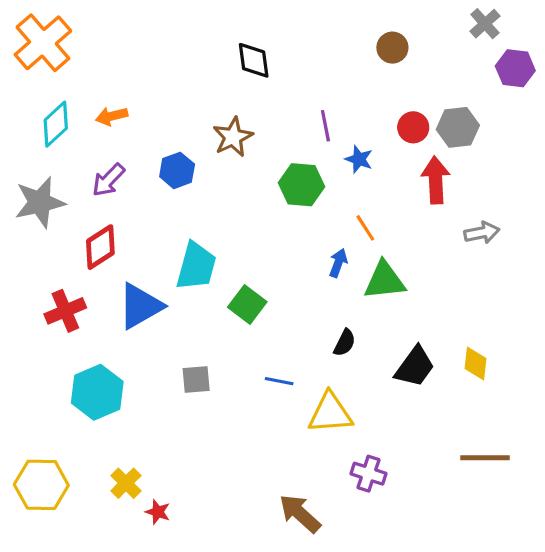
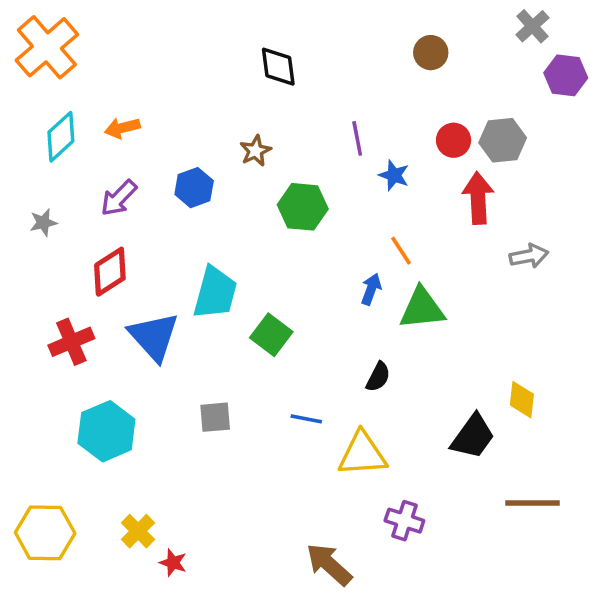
brown star: (233, 137) -> (255, 151), size x0.7
green hexagon: (301, 185) -> (303, 207), moved
gray star: (40, 202) -> (43, 223), size x0.5
blue triangle: (140, 306) -> (154, 337), turned -42
black trapezoid: (415, 367) -> (473, 436), moved

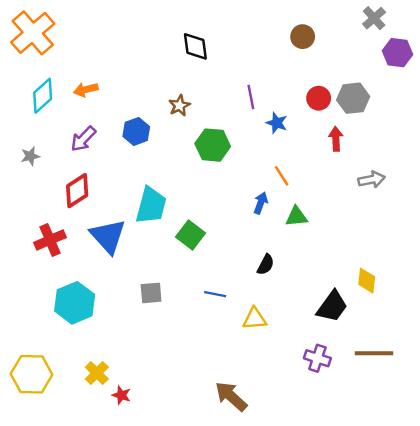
red arrow: (478, 198) -> (336, 139), size x0.7
green triangle: (422, 308) -> (296, 217), size x0.7
yellow triangle: (362, 454) -> (255, 319), size x0.7
purple cross: (404, 521) -> (317, 358), moved

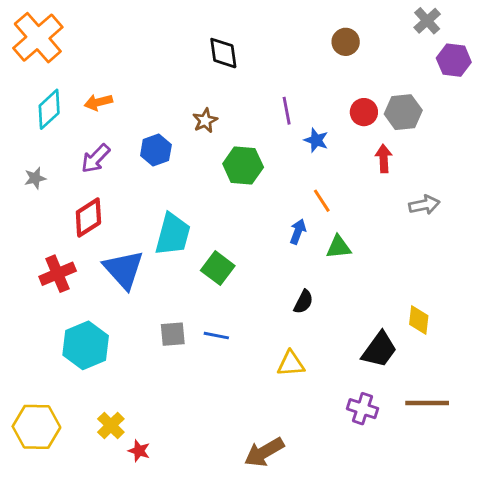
blue line: (215, 294) -> (216, 336), moved
brown arrow: (231, 396) -> (264, 452), turned -72

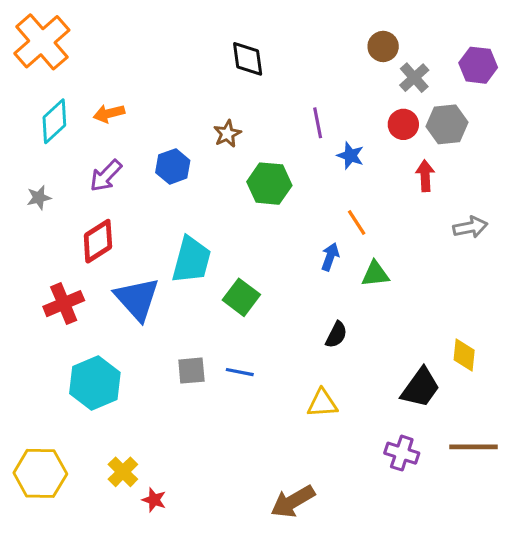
gray cross: (427, 21) -> (414, 78), moved
purple hexagon: (454, 60) -> (478, 65), moved

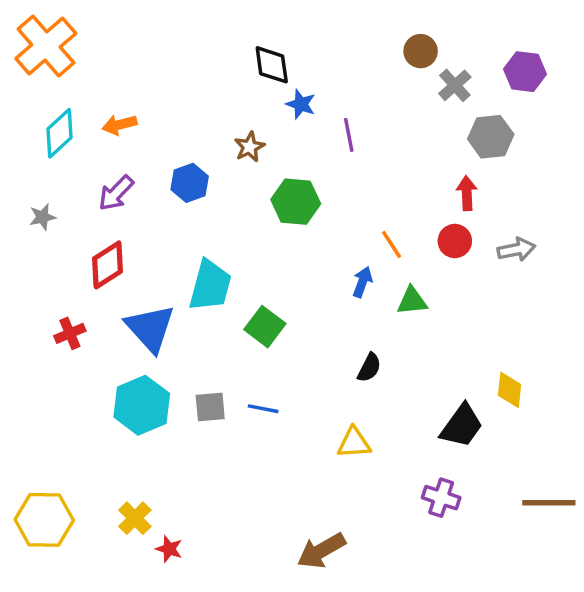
red circle: (403, 124) -> (455, 241), moved
blue star: (350, 156) -> (301, 104), moved
red cross: (64, 304) -> (70, 333), size x0.7
cyan hexagon: (95, 383) -> (142, 405), moved
brown line: (473, 447) -> (549, 503), moved

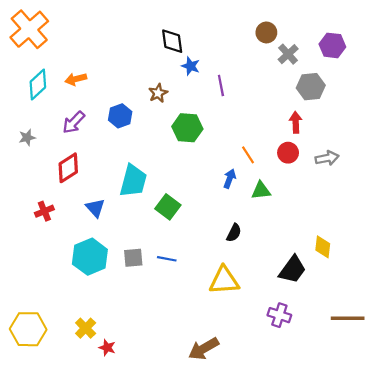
blue triangle: (150, 328) -> (95, 208), size x0.6
yellow triangle: (354, 443) -> (224, 280), size x1.4

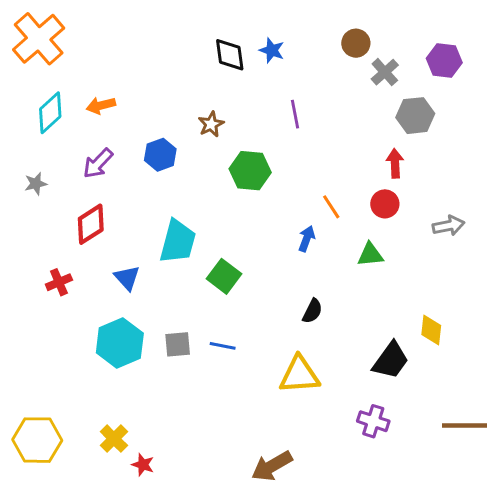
blue star: (191, 66) -> (272, 50), moved
gray arrow: (327, 158) -> (449, 226), moved
green triangle: (261, 191) -> (370, 255), moved

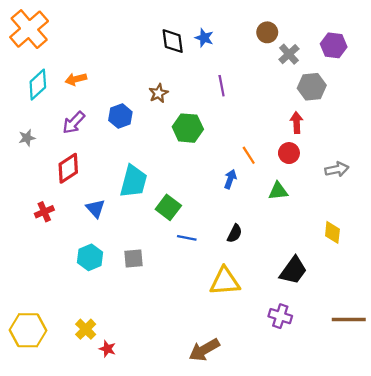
yellow diamond: (431, 330) -> (332, 232), moved
cyan hexagon: (120, 343) -> (90, 257), size x0.7
blue line: (223, 346) -> (187, 238), moved

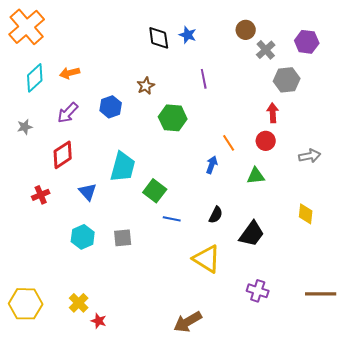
black trapezoid: (293, 270) -> (252, 234), moved
yellow triangle: (225, 281) -> (207, 259), turned 36

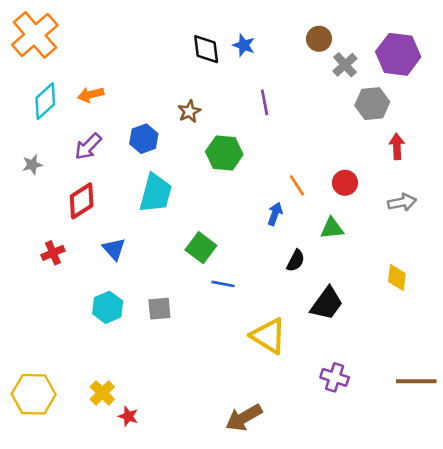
purple hexagon: (307, 42) -> (398, 54), size x1.4
red arrow: (273, 113) -> (397, 146), moved
cyan trapezoid: (123, 167) -> (156, 193), moved
black semicircle: (216, 215) -> (296, 261), moved

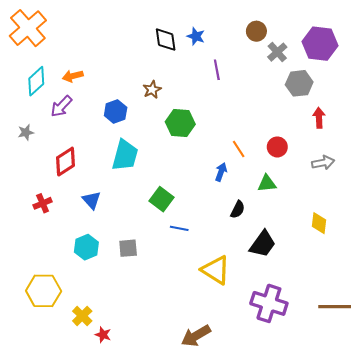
purple line: (265, 102) -> (217, 70), moved
purple arrow: (88, 146) -> (61, 106), moved
purple cross: (335, 377) -> (269, 303), size x1.6
yellow hexagon: (34, 394) -> (44, 291), moved

